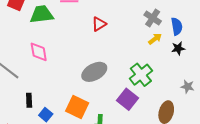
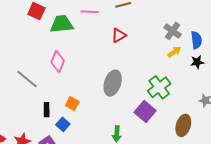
pink diamond: (39, 52) -> (58, 61), turned 30
gray ellipse: (94, 72) -> (113, 83), turned -45
orange square: (77, 107) -> (72, 103), moved, size x0.6

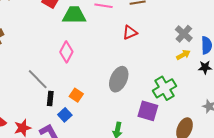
gray line: (27, 79) -> (38, 79), moved
purple square: (145, 111) -> (148, 111), turned -30

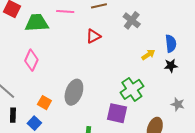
gray cross: (184, 34) -> (132, 20), moved
gray ellipse: (119, 79) -> (74, 92), moved
black rectangle: (50, 99) -> (13, 115), moved

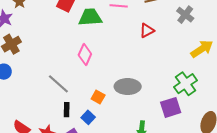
yellow arrow: (148, 55) -> (202, 49), size x1.6
gray ellipse: (74, 92) -> (128, 87), turned 70
purple square: (117, 113) -> (171, 107), turned -30

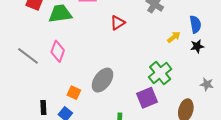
yellow arrow: (202, 49) -> (174, 37), size x0.6
gray line: (58, 84) -> (28, 56), moved
gray ellipse: (128, 87) -> (103, 80), turned -50

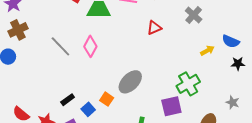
blue semicircle: (195, 24) -> (231, 41), turned 114
black star: (197, 46) -> (238, 64), moved
orange square: (74, 93) -> (107, 99), moved
black rectangle: (43, 107) -> (68, 100), turned 48

